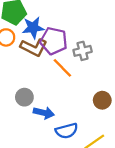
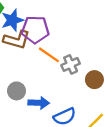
gray cross: (83, 51) -> (71, 64), moved

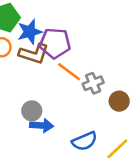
blue arrow: (39, 103) -> (42, 125), moved

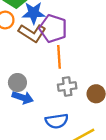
orange line: (69, 72) -> (59, 57), turned 35
gray cross: (93, 83) -> (67, 86), moved

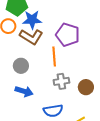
purple pentagon: (53, 29) -> (68, 35), moved
gray circle: (17, 83) -> (21, 66), moved

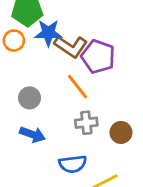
brown L-shape: (31, 37) -> (71, 47), moved
orange line: (54, 56) -> (78, 87), turned -36

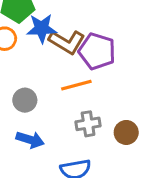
orange line: (78, 87) -> (76, 85), turned -64

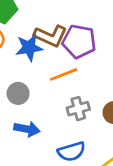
blue star: (42, 28) -> (29, 48), moved

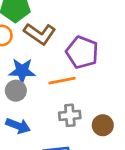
brown L-shape: (50, 36) -> (40, 34), moved
blue star: (29, 48) -> (22, 71), moved

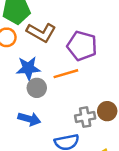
gray circle: (16, 91) -> (37, 88), moved
gray cross: (70, 115) -> (85, 117), moved

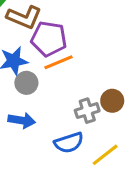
purple pentagon: (82, 46) -> (49, 39), moved

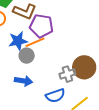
orange line: (59, 62) -> (35, 42), moved
brown circle: (112, 101) -> (84, 67), size x1.5

